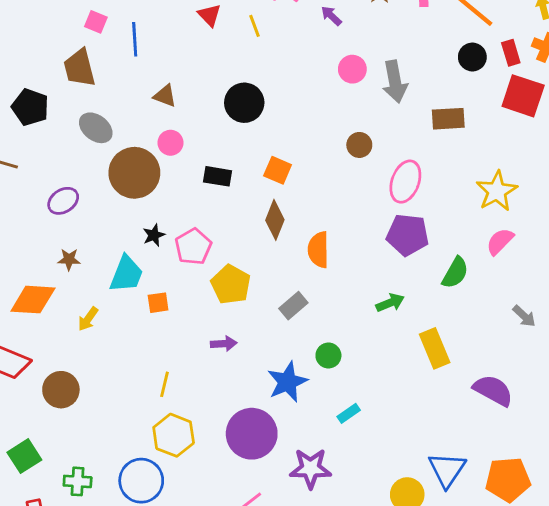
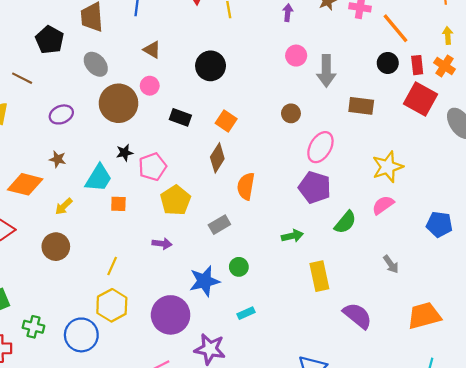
purple arrow: (331, 16) -> (288, 13), turned 42
brown circle: (61, 390) -> (56, 247), moved

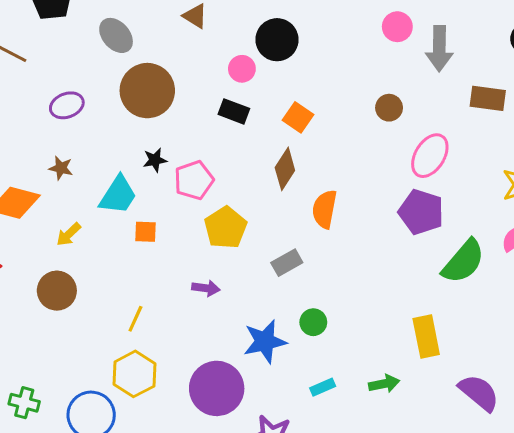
pink circle: (150, 86) -> (242, 69), moved
green semicircle: (345, 222) -> (463, 261), size x1.4
green arrow: (292, 236) -> (384, 384), moved

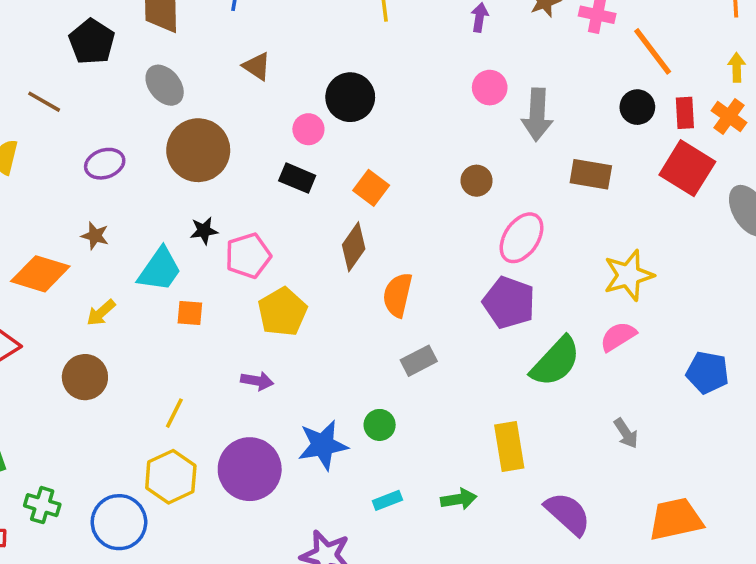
gray rectangle: (287, 263) -> (419, 361), moved
purple circle: (217, 388) -> (250, 469), moved

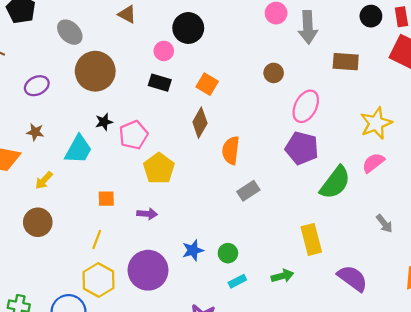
orange square: (190, 313) -> (106, 199), moved
green circle: (380, 425) -> (228, 253), moved
blue star: (323, 445) -> (193, 250), size x0.7

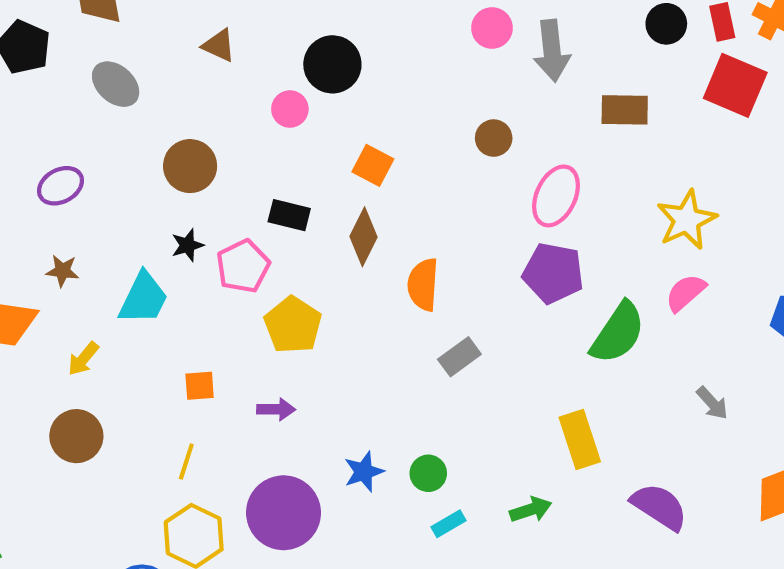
brown circle: (95, 71) -> (190, 166), moved, size x0.7
black rectangle: (160, 83) -> (289, 215), moved

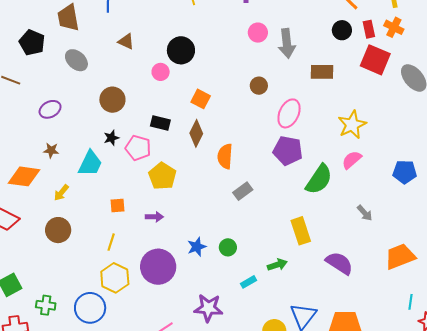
pink pentagon: (243, 266) -> (138, 148), turned -30
cyan rectangle: (449, 524) -> (249, 282), moved

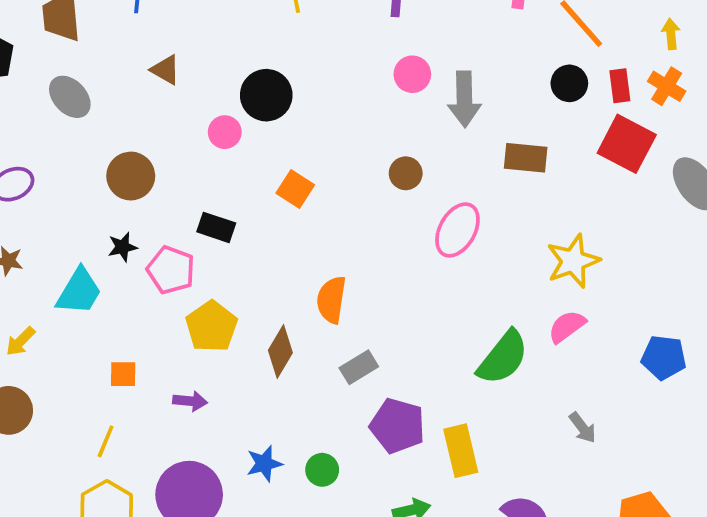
brown diamond: (196, 133) -> (280, 352), moved
purple pentagon: (288, 151) -> (397, 426), moved

